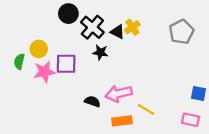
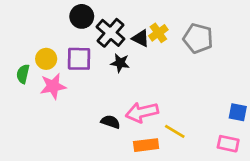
gray pentagon: (181, 32) -> (198, 38), moved, turned -30
purple square: (66, 64) -> (79, 59), moved

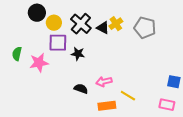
black circle: (82, 16) -> (37, 13), moved
yellow circle: (46, 59) -> (54, 23), moved
black star: (120, 63) -> (78, 54), moved
pink arrow: (142, 112) -> (104, 82), size x0.7

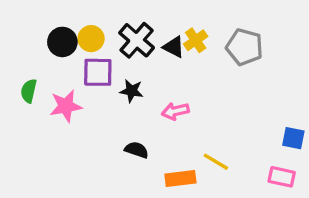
black circle: (37, 13) -> (62, 42), moved
pink arrow: (104, 82) -> (175, 111), moved

